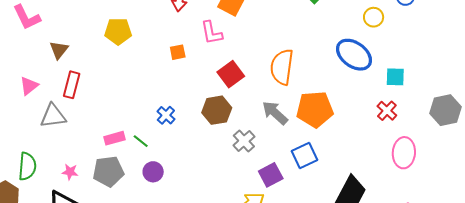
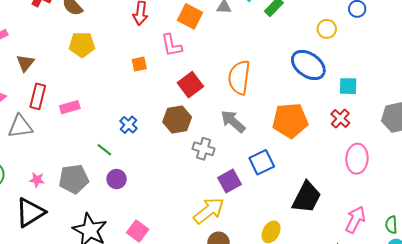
orange pentagon: (315, 109) -> (290, 120), moved
pink rectangle: (115, 138) -> (70, 107), moved
gray cross: (244, 141) -> (203, 149), turned -30

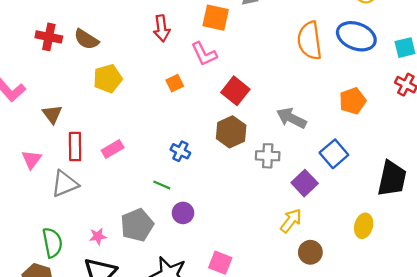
orange semicircle: (239, 77) -> (310, 41), moved
orange pentagon: (290, 120) -> (353, 101), size x0.7
yellow arrow: (209, 211) -> (291, 221), size x0.7

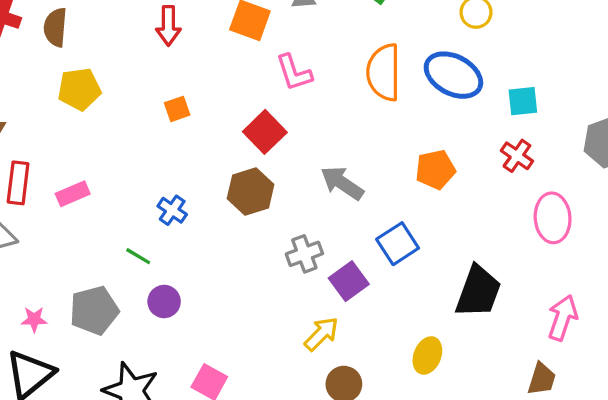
brown semicircle: (86, 39) -> (55, 27), turned 55
pink L-shape: (204, 54) -> (294, 73), moved
gray cross: (268, 156) -> (304, 254), moved, turned -30

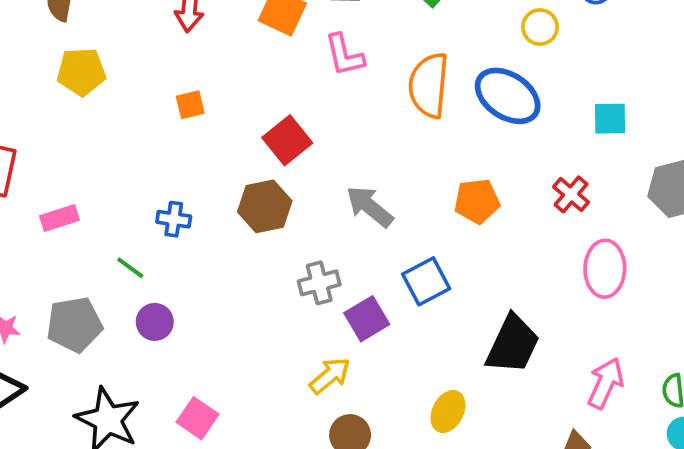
pink L-shape: (294, 73) -> (344, 55), moved
cyan square: (523, 101) -> (610, 119), moved
pink rectangle: (73, 194) -> (59, 218), moved
blue cross: (172, 210) -> (174, 219), turned -32

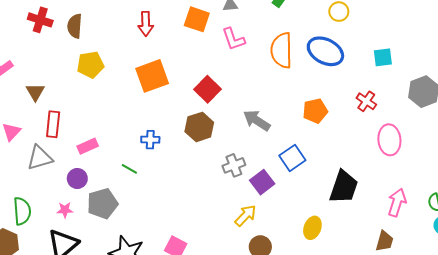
orange square: (190, 105) -> (152, 76), size x2.0
purple circle: (155, 322) -> (77, 179), moved

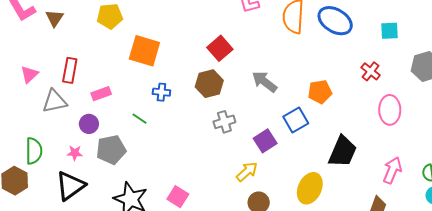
orange square: (152, 76) -> (144, 51), moved, turned 32
brown triangle: (35, 92) -> (55, 18), moved
orange pentagon: (315, 111) -> (320, 92), moved
gray cross: (234, 165) -> (224, 122), moved
yellow ellipse: (312, 228) -> (310, 188), size x1.4

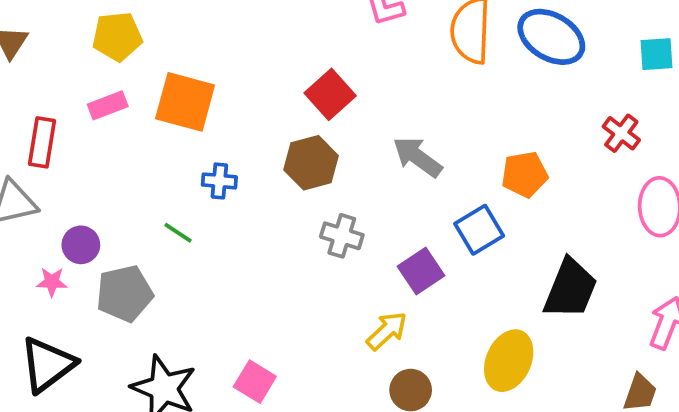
pink rectangle: (101, 94) -> (108, 105), moved
gray cross: (224, 122) -> (342, 236), turned 35
pink star: (75, 153) -> (52, 282), moved

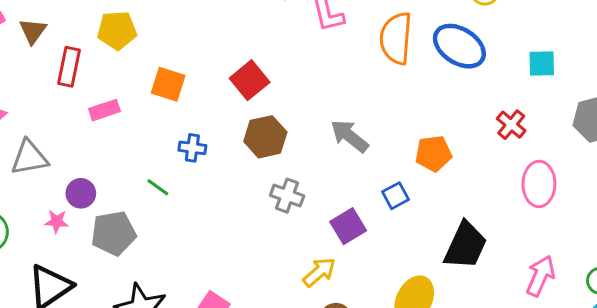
red square: (330, 94) -> (250, 80), moved
orange square: (185, 102) -> (168, 84), size x0.7
pink rectangle: (108, 105) -> (104, 110), moved
red rectangle: (42, 142) -> (69, 67), moved
blue square: (479, 230) -> (396, 196), size x0.7

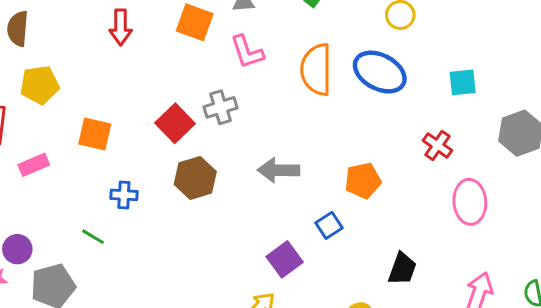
gray arrow: (350, 136) -> (278, 170), turned -33
gray cross: (287, 196) -> (221, 107), moved, turned -32
black trapezoid: (466, 245) -> (402, 269), size x0.7

